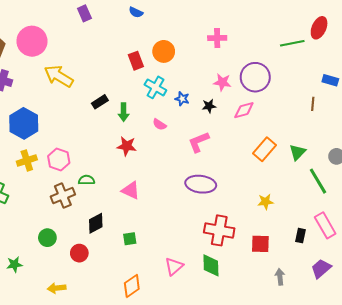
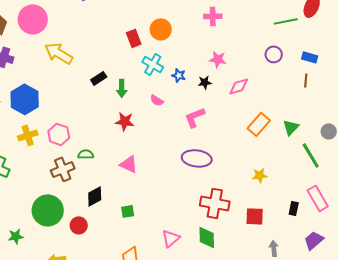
purple circle: (255, 77) -> (274, 54), moved, size x0.6
blue rectangle: (330, 80) -> (310, 57), moved
green circle: (47, 238) -> (48, 210), size x1.8

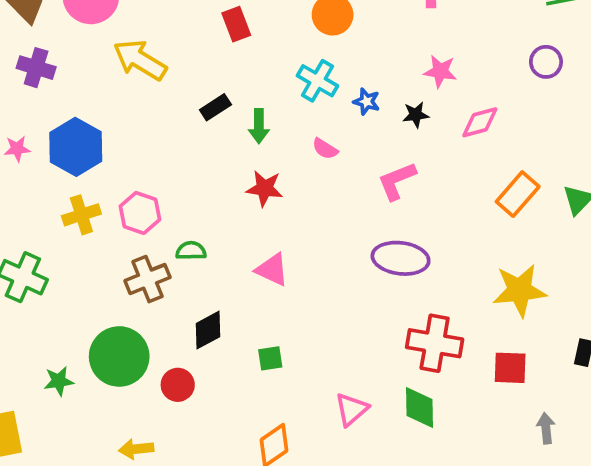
red rectangle: (134, 38) -> (236, 24), moved
yellow star: (260, 175) -> (520, 290), size x1.8
green star: (16, 236) -> (59, 381), moved

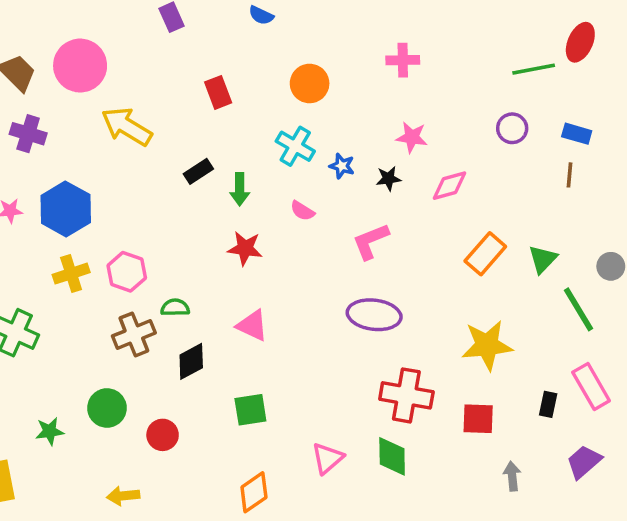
black diamond: (208, 330) -> (191, 361), moved
green circle: (119, 356) -> (107, 408), size x0.7
green square: (270, 358) -> (250, 410), size x1.4

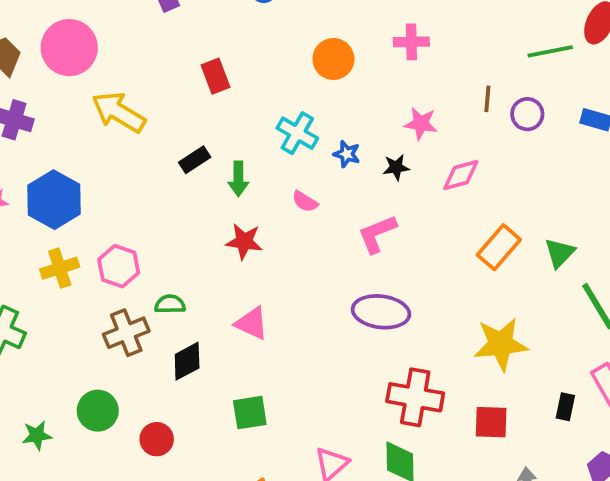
orange circle: (310, 83) -> (333, 59), moved
brown line: (570, 175) -> (487, 99), moved

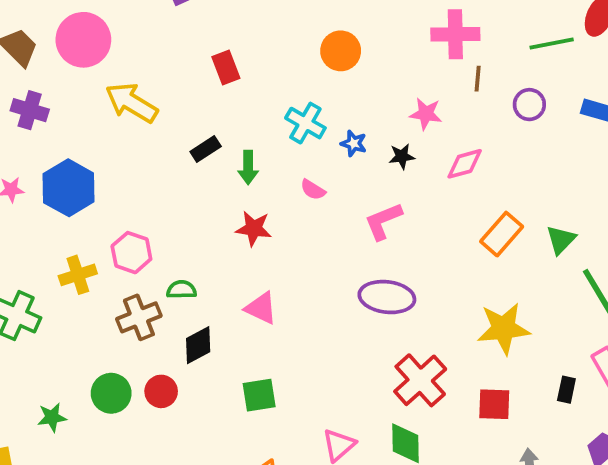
pink cross: (411, 42) -> (455, 34), moved, size x1.4
brown line: (487, 99) -> (478, 79), moved
yellow cross: (60, 268) -> (78, 275), moved
red cross: (415, 397) -> (420, 380), turned 38
red circle: (157, 439) -> (161, 391), moved

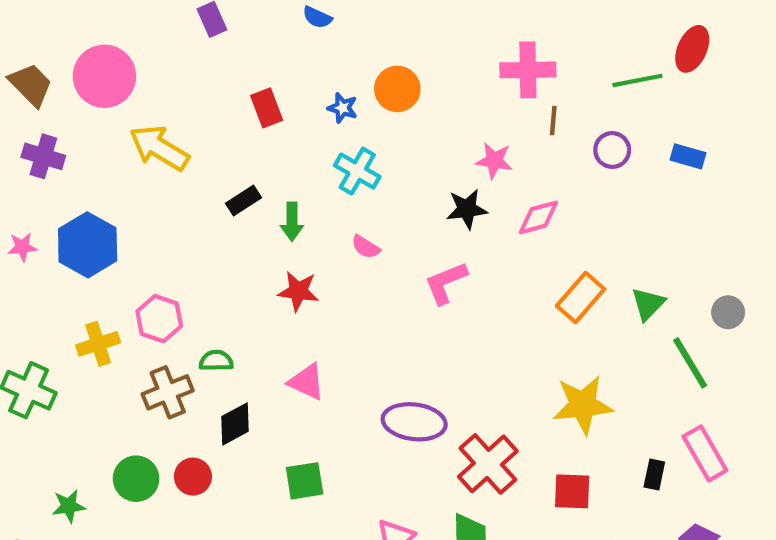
blue star: (354, 143) -> (343, 108), moved
black star: (402, 156) -> (467, 209), size x1.4
purple ellipse: (387, 297) -> (414, 422), moved

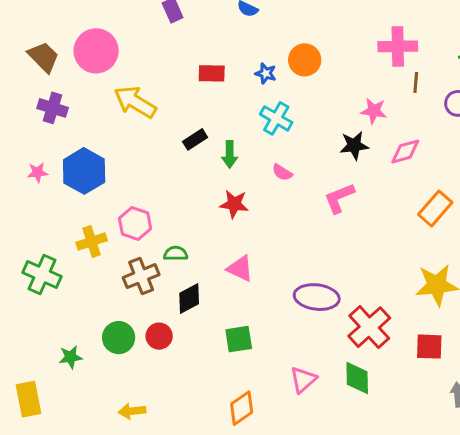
red rectangle: (267, 108) -> (212, 73), turned -68

